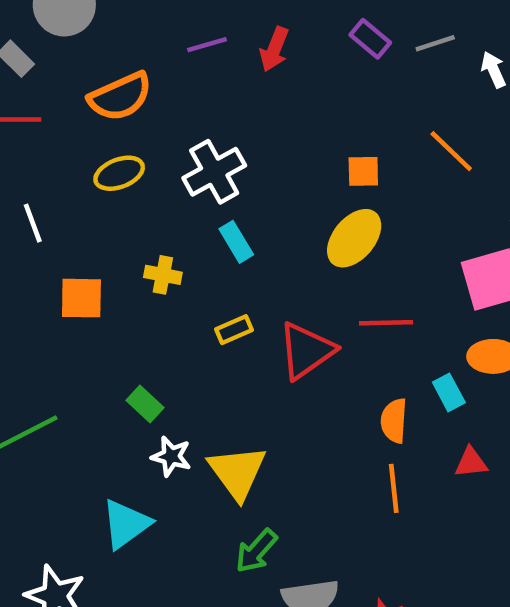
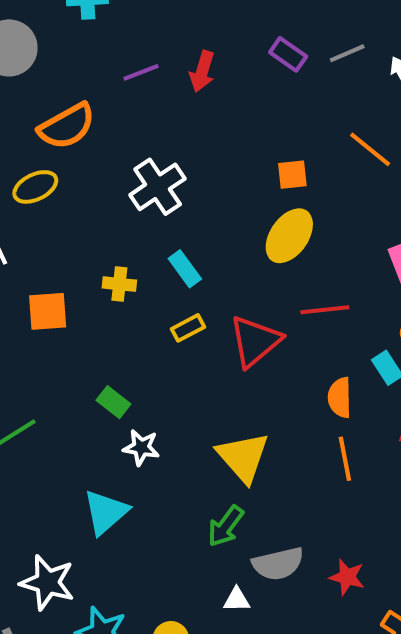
yellow ellipse: (119, 173) -> (35, 187), moved
cyan rectangle: (236, 242) -> (185, 269), moved
yellow triangle: (237, 472) -> (243, 457), moved

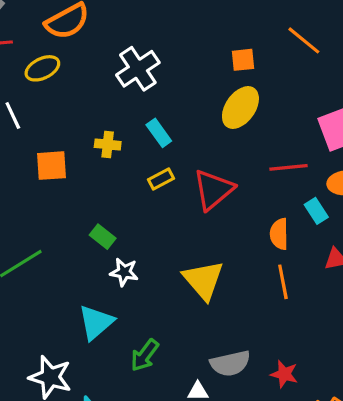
red line: (325, 310) -> (289, 167), moved
green arrow: (226, 526) -> (145, 355), moved

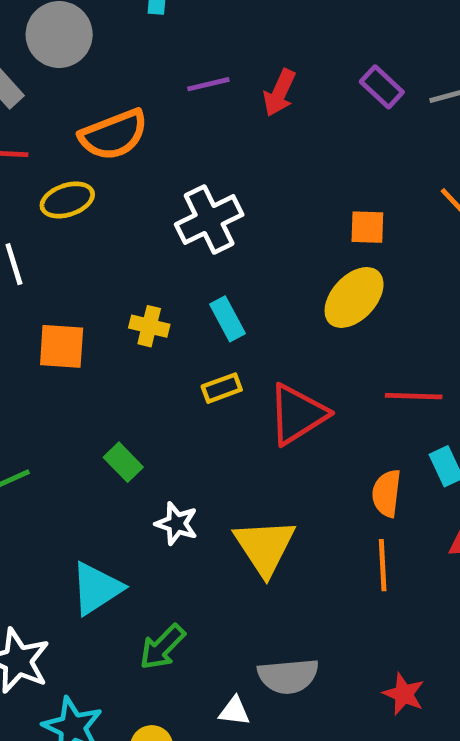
white star: (124, 272) -> (177, 524), moved
red star: (284, 374) -> (404, 694), moved

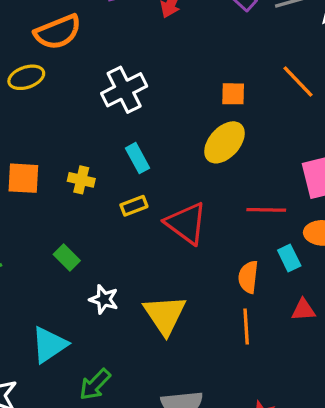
yellow cross: (149, 326) -> (81, 180), moved
red triangle: (297, 414) -> (186, 223), turned -51

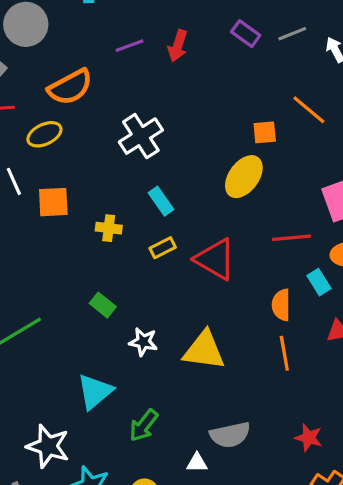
orange square: (233, 94) -> (265, 132), moved
orange square: (23, 178) -> (53, 202), moved
yellow triangle: (165, 315) -> (204, 350), turned -42

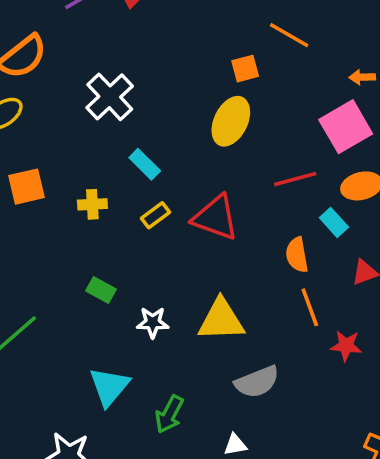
gray semicircle: (230, 435) -> (257, 382), moved
red star: (309, 438) -> (346, 346), moved

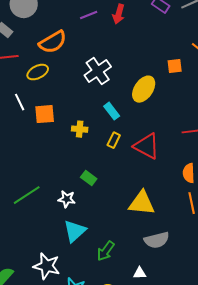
yellow ellipse: (231, 121) -> (144, 89), moved
yellow rectangle: (156, 215) -> (114, 140), turned -35
green rectangle: (101, 290) -> (89, 178), moved
white star: (153, 322) -> (67, 199), moved

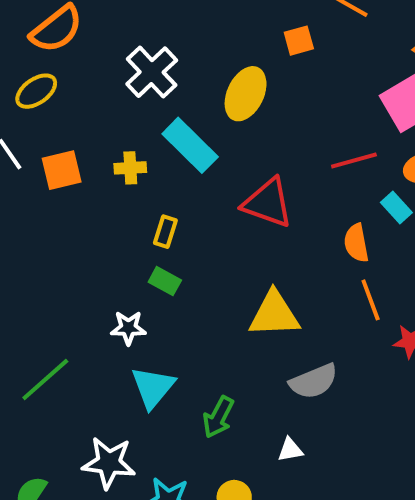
cyan rectangle: (112, 111) -> (190, 145), size x1.6
yellow cross: (80, 129) -> (130, 168), moved
yellow rectangle: (114, 140) -> (165, 232), moved
green line: (27, 195) -> (45, 380), moved

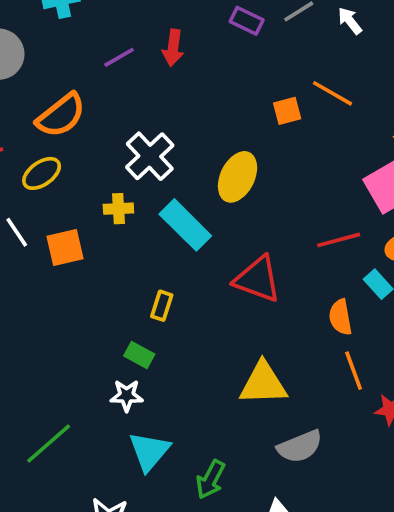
orange square: (299, 41) -> (287, 111), moved
yellow cross: (130, 168) -> (118, 209), moved
green rectangle: (165, 281) -> (139, 355), moved

